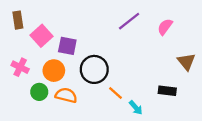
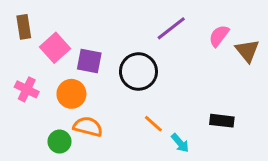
brown triangle: (186, 62) -> (247, 51), moved
black circle: (94, 69) -> (138, 72), moved
green circle: (39, 92) -> (60, 142), moved

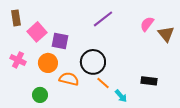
purple line: (171, 28) -> (103, 19), moved
black circle: (138, 72) -> (93, 62), moved
orange semicircle: (88, 127) -> (69, 79), moved

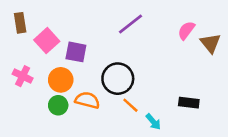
green circle: (40, 95) -> (58, 105), moved

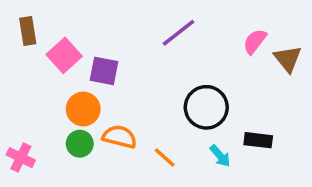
pink cross: (23, 76) -> (21, 158), moved
black circle: (118, 79) -> (206, 107), moved
orange line: (130, 105) -> (165, 158), moved
cyan arrow: (153, 122) -> (220, 156), moved

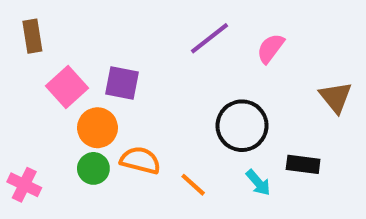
pink semicircle: (255, 41) -> (270, 48), moved
pink square: (64, 55) -> (67, 87), moved
brown triangle: (288, 59) -> (336, 97), moved

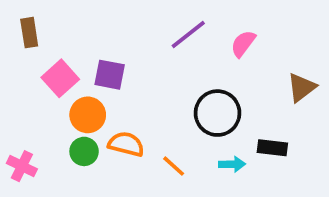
brown triangle: (336, 97) -> (302, 87), turned 32
cyan arrow: (258, 183) -> (232, 164), turned -50

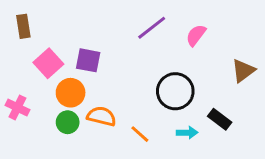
black rectangle: (272, 148) -> (220, 119), turned 30
pink cross: (22, 166) -> (17, 107), moved

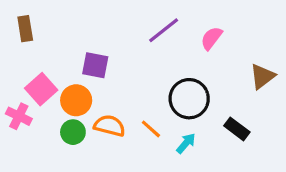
pink square: (48, 63) -> (41, 89), moved
cyan arrow: (187, 133) -> (186, 143), moved, turned -48
orange line: (140, 134) -> (151, 129), moved

